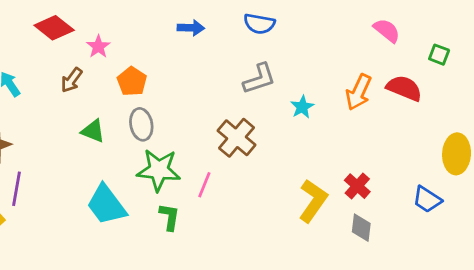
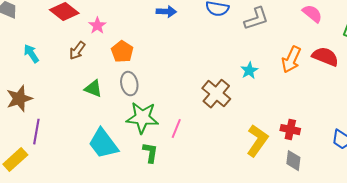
gray L-shape: (259, 79) -> (256, 19), moved
brown cross: (237, 138) -> (216, 94), moved
red cross: (357, 186) -> (290, 130), turned -30

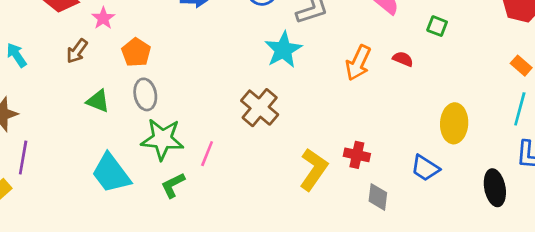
red semicircle: (325, 57) -> (403, 59), size x0.6
cyan star: (249, 71) -> (283, 50), moved, size x1.6
green L-shape: (150, 153) -> (173, 185), turned -125
gray diamond: (293, 161) -> (378, 197), moved

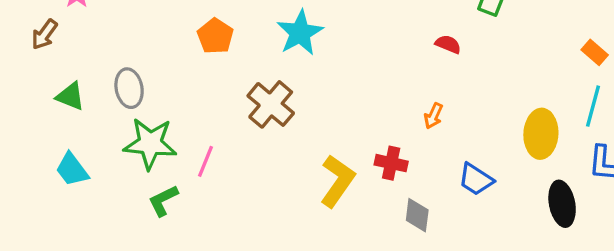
orange pentagon: (136, 52) -> (215, 36), moved
orange arrow: (358, 63) -> (433, 116), moved, size x0.6
yellow ellipse: (454, 123) -> (541, 134), moved
cyan trapezoid: (111, 173) -> (72, 170), moved, size x0.7

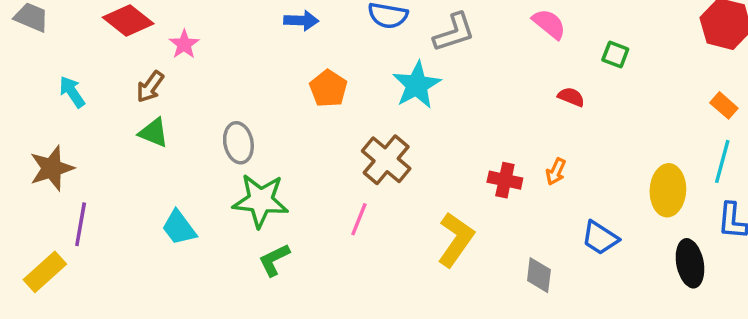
green triangle: (70, 96) -> (154, 133), moved
pink line: (206, 161) -> (359, 219), moved
red cross: (391, 163) -> (505, 180), moved

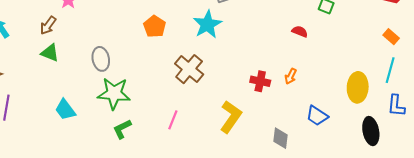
pink line: (359, 219) -> (173, 120), moved

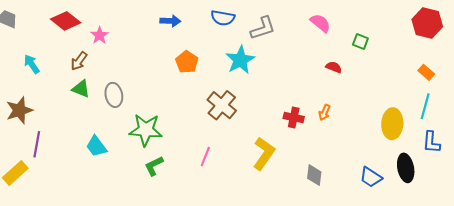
gray ellipse: (101, 59) -> (114, 95), moved
blue trapezoid: (317, 116) -> (371, 177), moved

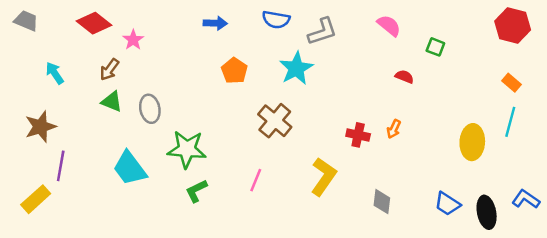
blue L-shape: (431, 142) -> (526, 199), moved, turned 120
cyan trapezoid: (96, 146) -> (130, 168), size x1.4
black ellipse: (406, 168) -> (487, 212), moved

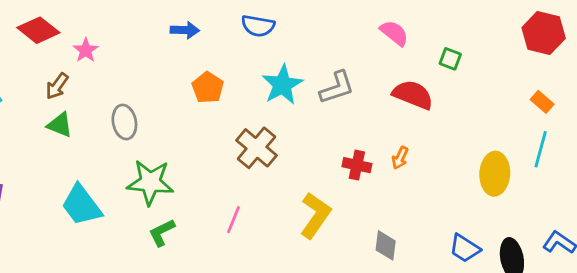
gray L-shape: (322, 31) -> (337, 88), moved
red semicircle: (404, 77) -> (413, 95), size x1.8
gray ellipse: (150, 109) -> (124, 122), moved

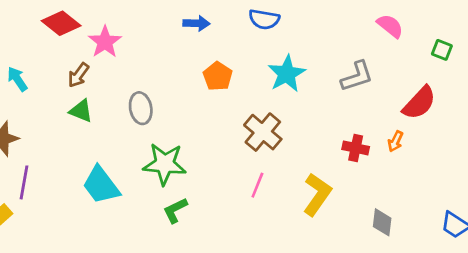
pink star: (86, 50) -> (105, 42), size x1.4
gray L-shape: (337, 88) -> (357, 76), moved
red semicircle: (413, 95) -> (419, 103), moved, turned 111
pink line: (234, 220) -> (257, 185), moved

